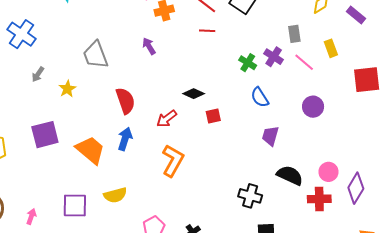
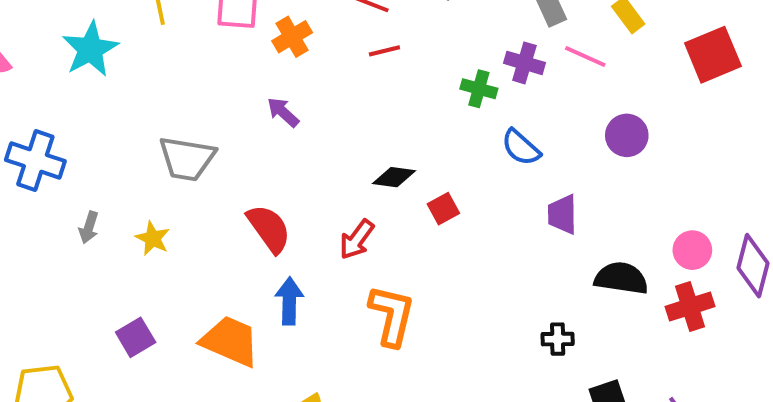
gray trapezoid: (96, 55) -> (187, 159), turned -44
purple square: (45, 135) -> (136, 337), size x0.7
black cross: (250, 196) -> (558, 339), size x0.7

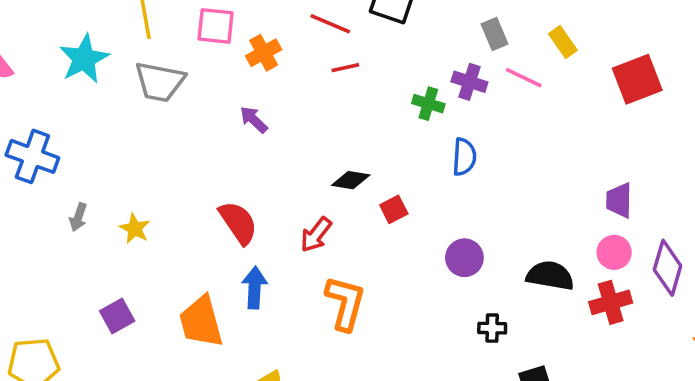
purple circle: (627, 135) -> (464, 258), moved
blue semicircle: (521, 147) -> (464, 157), turned -129
gray trapezoid: (187, 159) -> (160, 82), moved
purple trapezoid: (562, 214) -> (619, 200), moved
orange trapezoid: (230, 341) -> (201, 322), turned -130

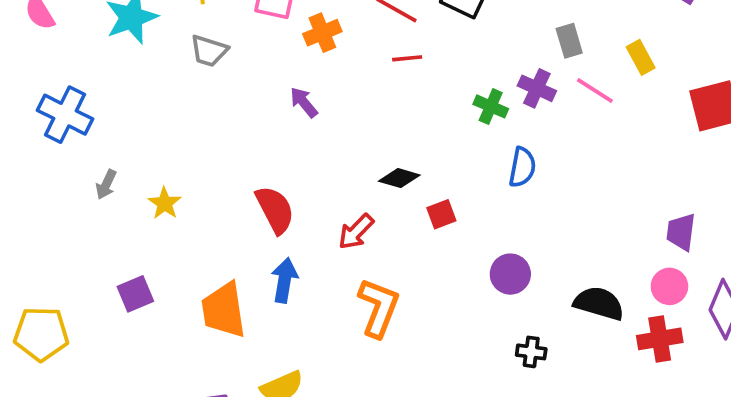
gray trapezoid: (160, 82) -> (209, 51), size x0.7

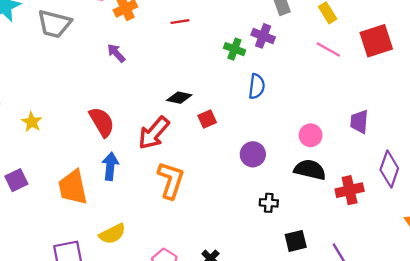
gray trapezoid: (209, 51) -> (54, 24), size x1.4
pink line: (595, 90) -> (328, 50), moved
red arrow: (356, 232) -> (154, 133), size x1.4
pink circle: (669, 286) -> (311, 135), moved

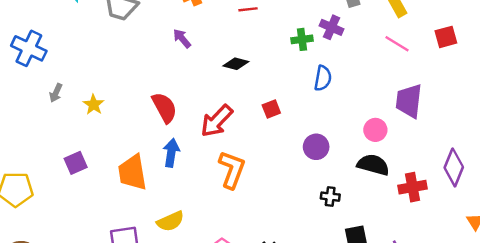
red square: (376, 41) -> (446, 37), size x0.7
green cross: (234, 49) -> (302, 39), turned -30
black diamond: (179, 98) -> (236, 64), moved
purple trapezoid: (359, 122) -> (409, 101), moved, size x1.4

